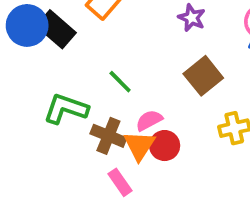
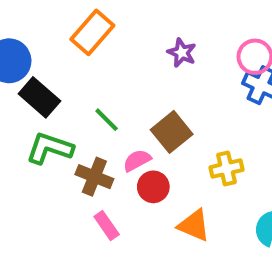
black rectangle: (56, 29) -> (39, 97), moved
brown square: (203, 76) -> (172, 132), moved
orange triangle: (139, 146) -> (194, 225), moved, turned -40

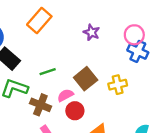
green line: (107, 120) -> (48, 72), turned -63
yellow cross: (226, 169) -> (118, 85), moved

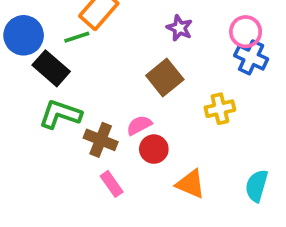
green line: (48, 72) -> (77, 37), moved
brown square: (86, 79) -> (165, 78), moved

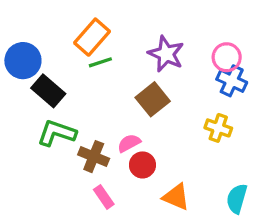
purple star: (180, 28) -> (166, 54), size x1.5
green line: (77, 37) -> (100, 62), moved
yellow cross: (220, 109) -> (218, 128), moved, turned 32

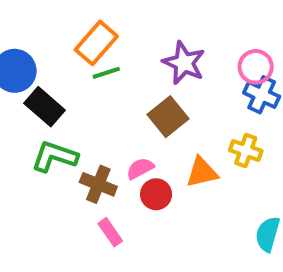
orange triangle: (176, 197) -> (202, 172), moved, turned -36

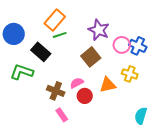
pink circle: (256, 67) -> (122, 45), moved
black rectangle: (45, 107) -> (41, 52), moved
green L-shape: (54, 156) -> (22, 72), moved

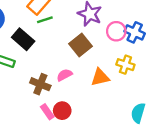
red circle: (85, 96) -> (62, 111), moved

